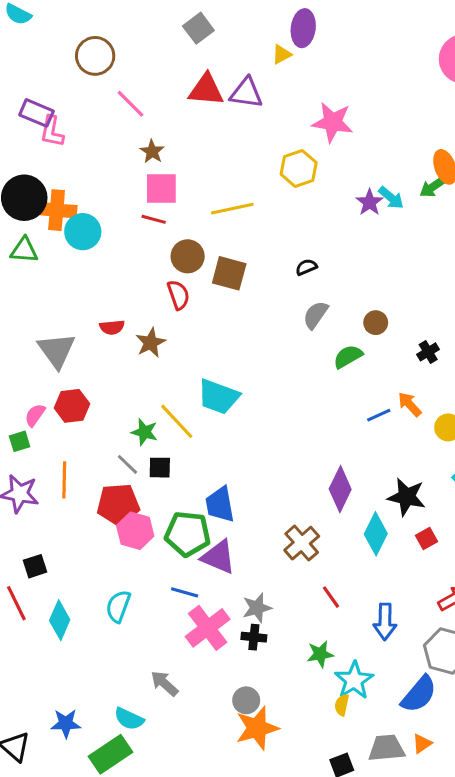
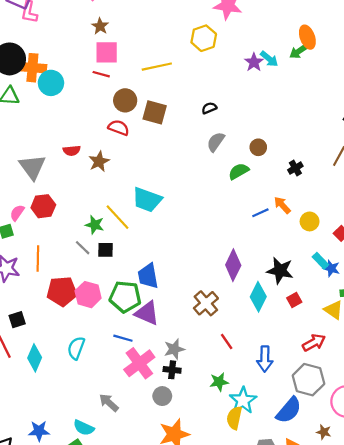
red semicircle: (178, 295) -> (119, 128), turned -50
red pentagon: (118, 505) -> (62, 291), moved
gray circle: (246, 700) -> (162, 396), moved
yellow semicircle: (342, 705) -> (234, 418), size x1.5

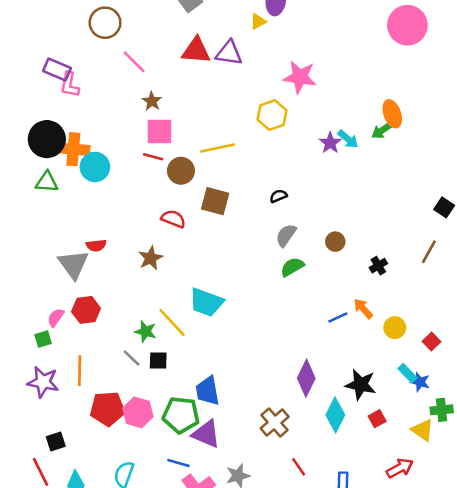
brown circle: (125, 100) -> (181, 171), moved
red semicircle: (72, 151) -> (96, 245), moved
green semicircle: (239, 171) -> (292, 267), moved

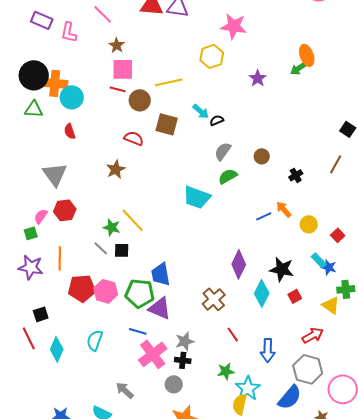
pink L-shape: (70, 85) -> (69, 32), moved
cyan arrow: (348, 139) -> (201, 111), moved
red semicircle: (96, 245) -> (70, 131), moved, turned 77
cyan trapezoid: (206, 302) -> (197, 197), moved

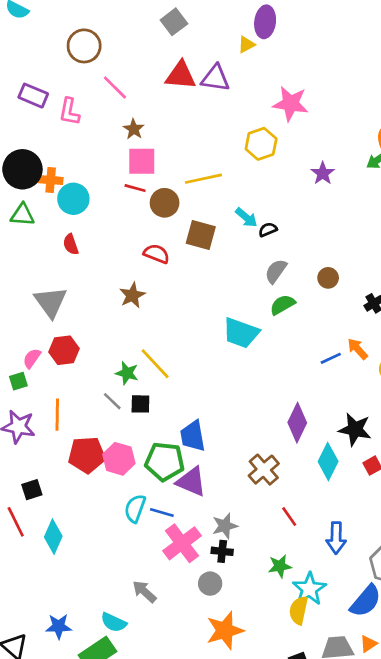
orange cross: (55, 83) -> (51, 180), size x0.7
cyan semicircle: (95, 340) -> (135, 508), moved

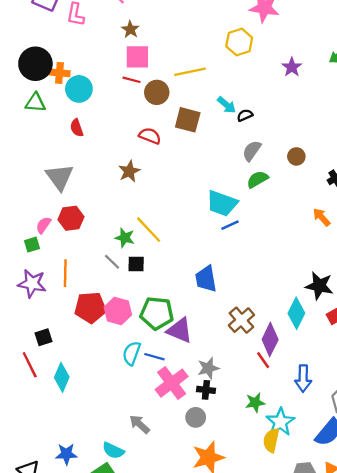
blue line: (331, 358) -> (230, 225), moved
purple diamond: (297, 423) -> (270, 340), moved
blue trapezoid: (193, 436) -> (206, 279), moved

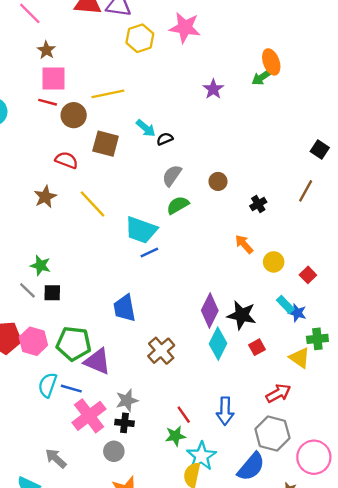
yellow hexagon: (239, 42) -> (140, 38), moved
yellow line: (149, 230) -> (93, 204), moved
purple diamond: (270, 340) -> (210, 310), moved
red line: (263, 360) -> (184, 415), moved

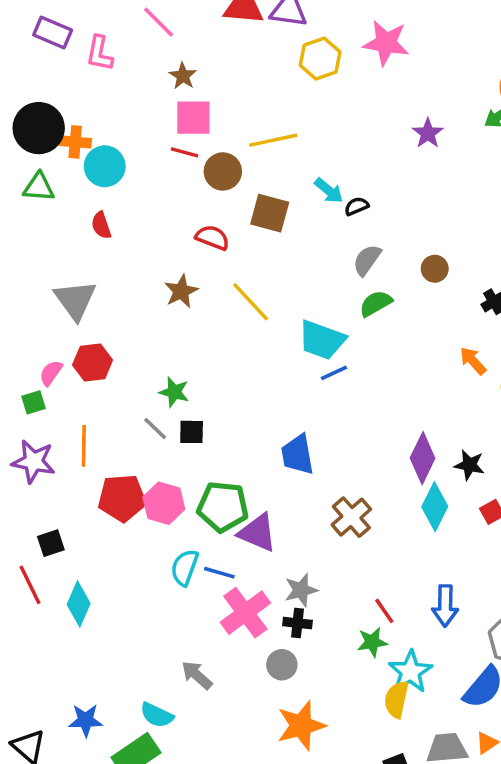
black star: (242, 315) -> (469, 465), size x0.7

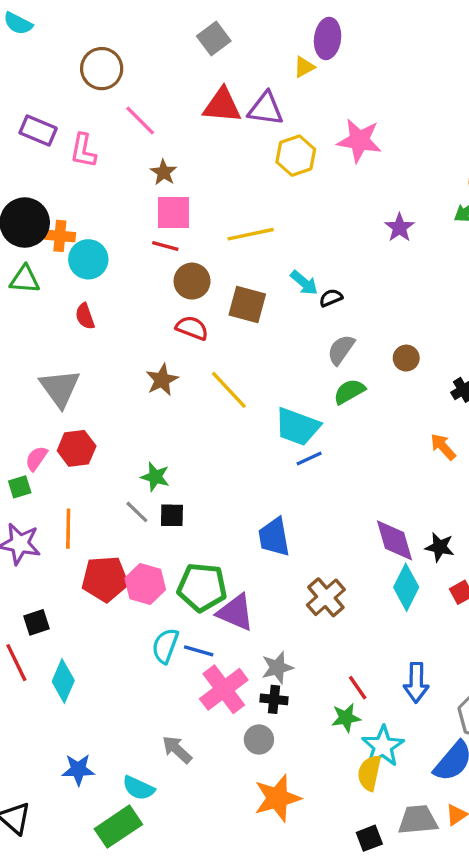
brown circle: (223, 171) -> (192, 281), moved
purple diamond: (423, 458) -> (394, 540), turned -42
blue star: (86, 720) -> (78, 770), moved

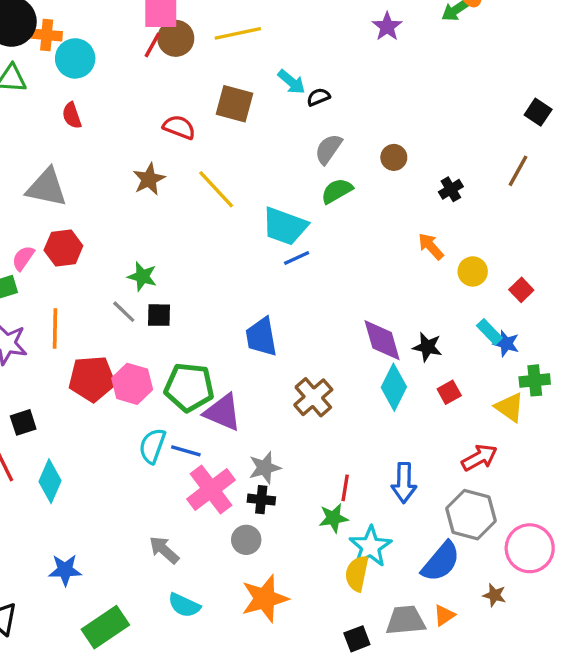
red line: (165, 246) -> (152, 45), turned -76
brown circle: (192, 281) -> (176, 38), moved
gray triangle: (60, 388) -> (47, 188), turned -42
red line: (358, 688) -> (345, 488), turned 44
cyan semicircle: (138, 788) -> (184, 605), moved

